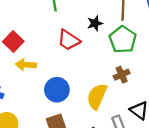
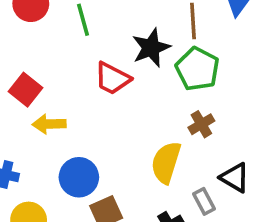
black star: (95, 23) -> (151, 48), size x1.5
blue circle: (57, 90) -> (79, 177), moved

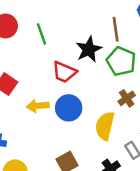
yellow arrow: (49, 124) -> (38, 106), moved
blue circle: (79, 177) -> (69, 108), moved

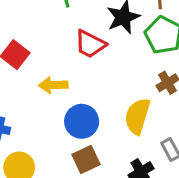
blue circle: (69, 108) -> (82, 121), moved

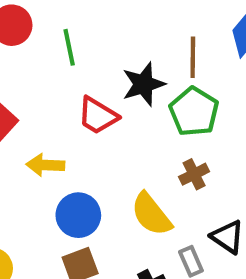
yellow semicircle: (137, 116) -> (151, 214), turned -60

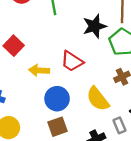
red trapezoid: (98, 116) -> (72, 61), moved

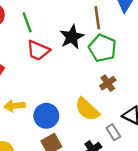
red trapezoid: (72, 61) -> (38, 50), moved
yellow arrow: (39, 70) -> (14, 106), moved

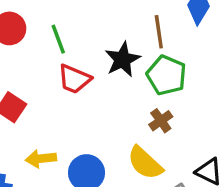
brown cross: (108, 83) -> (161, 121), moved

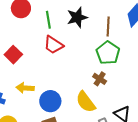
black star: (123, 59) -> (77, 17), moved
brown cross: (161, 121) -> (100, 79), turned -32

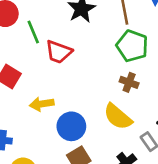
green line: (48, 20) -> (33, 32), moved
yellow arrow: (25, 88) -> (42, 104), moved

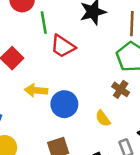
yellow semicircle: (118, 117) -> (103, 118), size x0.6
blue circle: (71, 126) -> (64, 104), moved

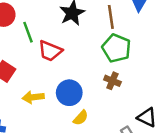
blue circle: (64, 104) -> (69, 93), moved
yellow semicircle: (103, 118) -> (81, 118), moved, turned -91

